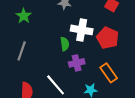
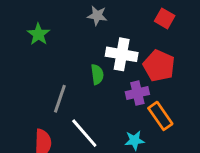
gray line: (22, 51) -> (60, 99), moved
purple cross: (77, 63) -> (137, 93), moved

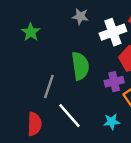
white cross: (122, 54) -> (113, 32), moved, turned -30
green semicircle: (97, 74) -> (80, 66), size x1.6

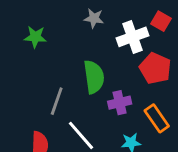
green star: (31, 32) -> (35, 37), turned -30
purple cross: (114, 82) -> (120, 103), moved

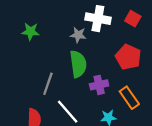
gray star: (94, 18) -> (78, 35), moved
white cross: (132, 37) -> (98, 19), moved, turned 30

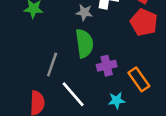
red pentagon: (128, 57) -> (144, 22), moved

